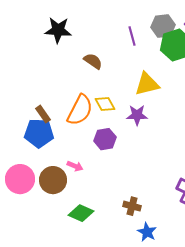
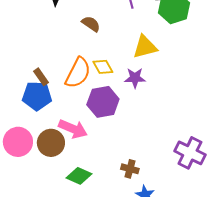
purple hexagon: (105, 139) -> (103, 102), size x1.4
pink arrow: (75, 166) -> (73, 129), size x1.8

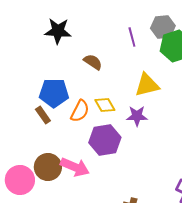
orange semicircle: (78, 73) -> (80, 111), size x0.7
blue pentagon: (37, 96) -> (54, 93), moved
brown circle: (51, 143) -> (48, 167), moved

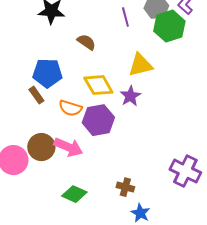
yellow diamond: (105, 105) -> (98, 85), size x1.4
orange semicircle: (80, 111) -> (70, 108), moved, turned 80
purple star: (137, 116) -> (130, 96), turned -30

